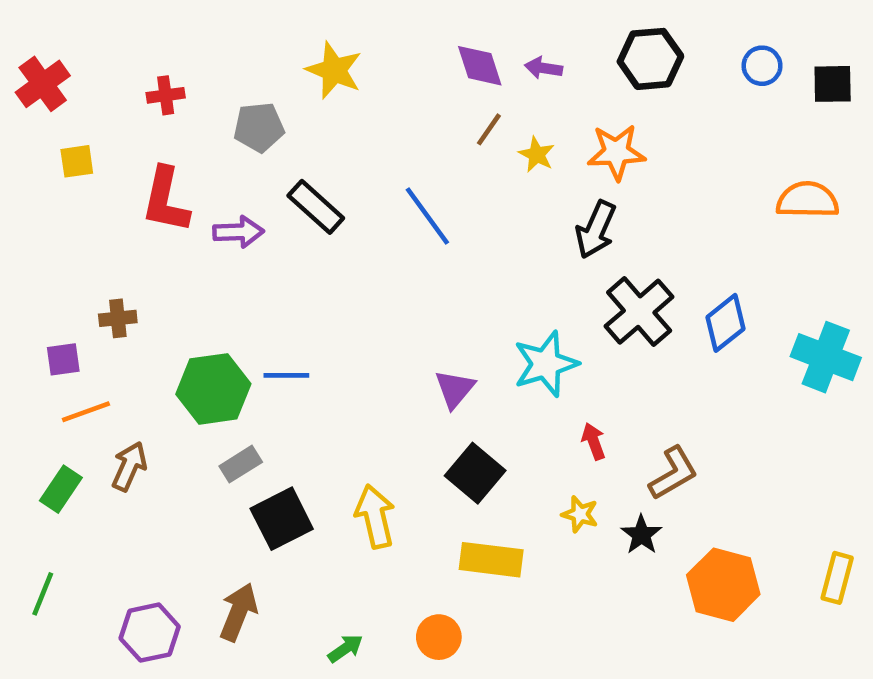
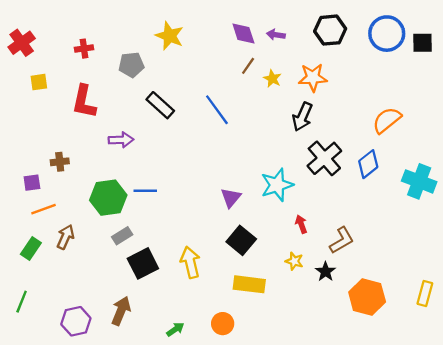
blue circle: (762, 66) -> (387, 34), size x1.8
orange semicircle: (808, 200) -> (387, 120), moved, turned -40
purple arrow: (238, 232) -> (121, 140), moved

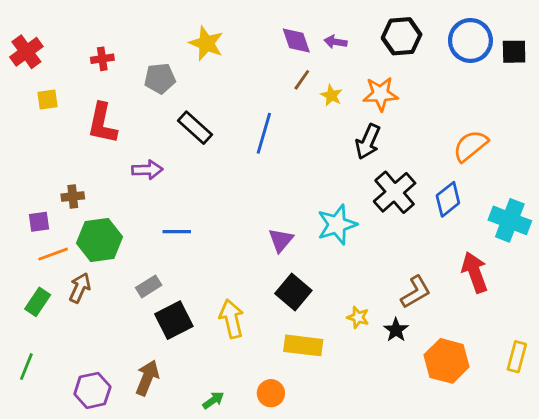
blue line: (217, 110) -> (264, 133), turned 52
green hexagon: (108, 198) -> (99, 240), moved
red arrow: (301, 224) -> (475, 272), moved, size x1.8

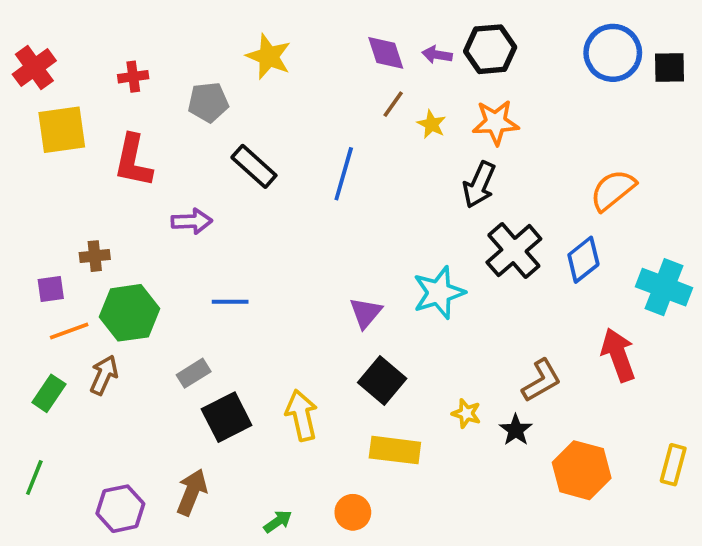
black hexagon: (402, 36) -> (490, 49), moved
yellow square: (47, 100) -> (62, 130), size x1.8

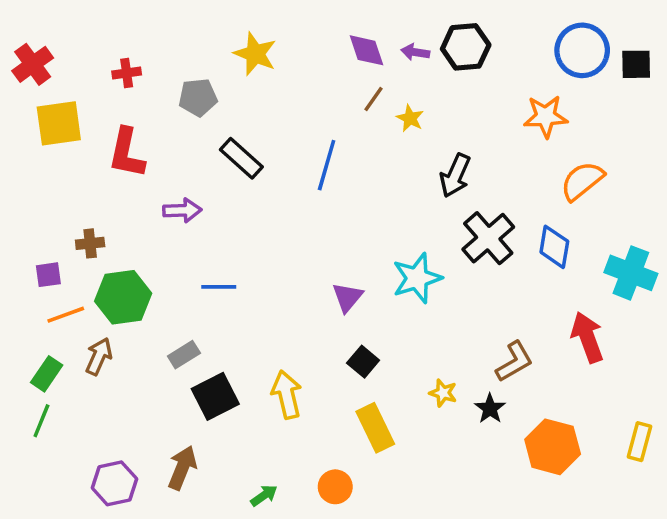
orange star: (496, 122) -> (546, 116), moved
blue diamond: (583, 260) -> (554, 247), turned -42
black square: (382, 381) -> (363, 362), size x0.7
yellow rectangle: (395, 450) -> (375, 428), turned 57
green line: (34, 478) -> (41, 421), moved

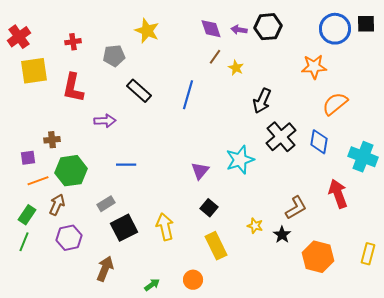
black square: (636, 64) -> (366, 24), moved
purple hexagon: (114, 483) -> (69, 238), moved

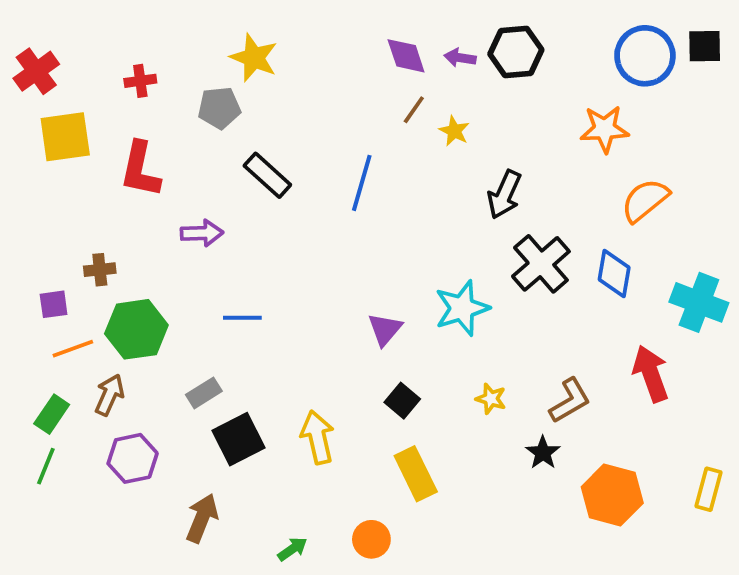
yellow star: (147, 31) -> (254, 58), moved
yellow star: (255, 226) -> (491, 399), moved

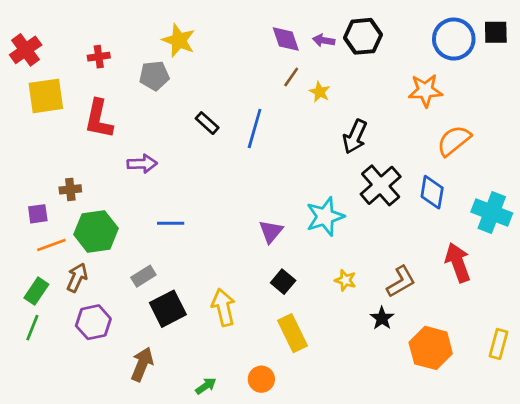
black rectangle: (267, 175) -> (207, 123), moved, size x0.7

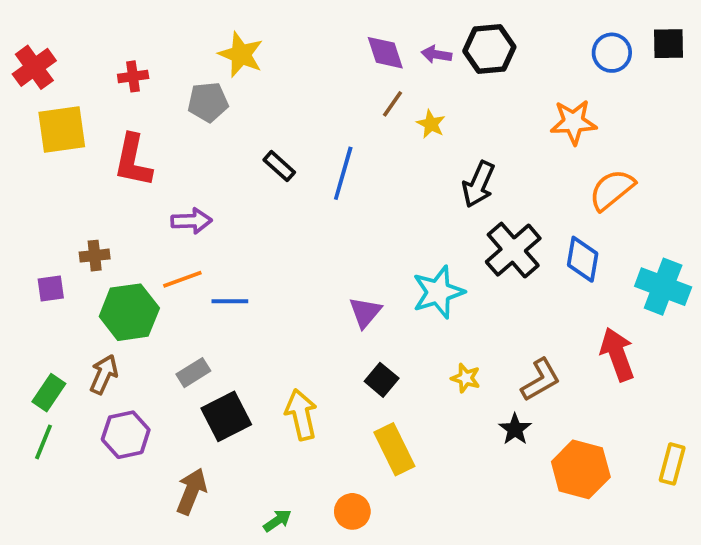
blue circle: (454, 39) -> (612, 53), size x0.7
orange line: (51, 245) -> (182, 279), moved

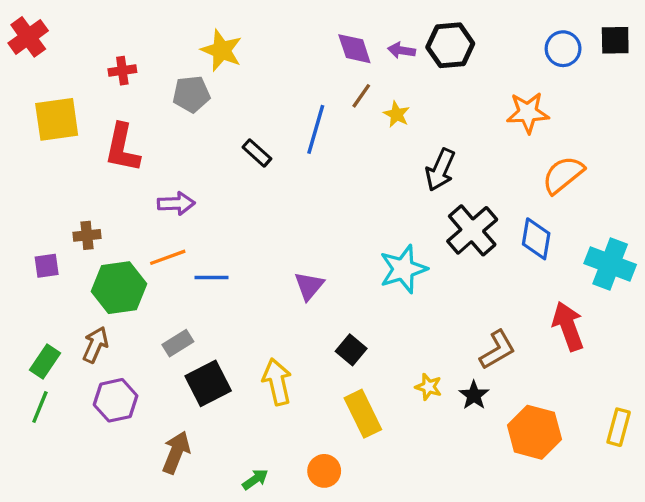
red cross: (34, 67) -> (28, 37), moved
blue line: (343, 173) -> (316, 129), moved
purple triangle: (365, 312) -> (309, 286), moved
yellow star: (466, 378) -> (428, 387), moved

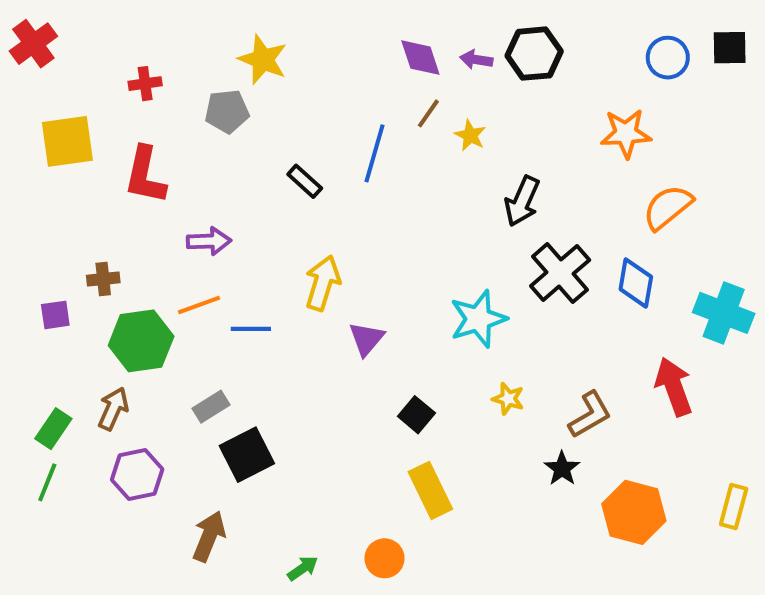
yellow arrow: (277, 382) -> (323, 283), moved, turned 30
yellow star: (428, 387) -> (508, 399), moved

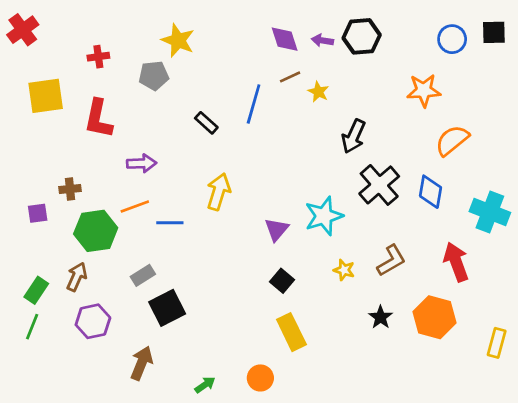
brown line: (428, 113) -> (290, 77), turned 30
purple triangle: (367, 339) -> (277, 229), moved
brown L-shape: (590, 415) -> (391, 261), moved
orange hexagon: (634, 512) -> (435, 317), moved

